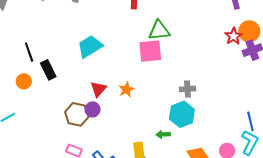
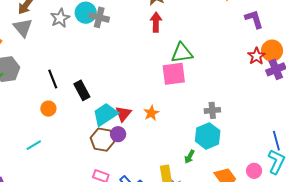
cyan trapezoid: (90, 47) -> (105, 114), moved
black rectangle: (48, 70) -> (82, 90), moved
green arrow: (163, 134) -> (189, 157), turned -56

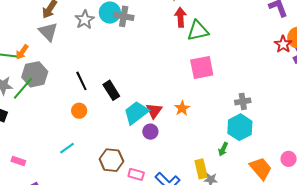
green triangle: (182, 53) -> (198, 31), moved
brown hexagon: (103, 140) -> (111, 160), moved

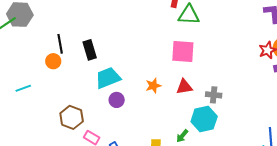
black line: (81, 81) -> (60, 44), moved
red triangle: (154, 111) -> (184, 87), moved, turned 30
cyan line: (67, 148) -> (23, 88), moved

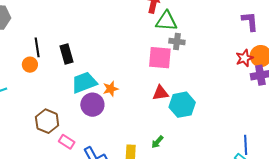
orange star: (153, 86) -> (111, 89), moved
gray cross: (214, 95) -> (177, 42), moved
purple circle: (117, 100) -> (92, 105), size x1.5
cyan hexagon: (204, 119) -> (182, 105), moved

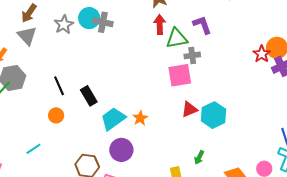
purple L-shape: (250, 21) -> (202, 25), moved
black line: (37, 47) -> (59, 86), moved
purple circle: (92, 105) -> (121, 150), moved

